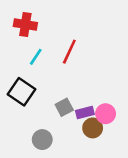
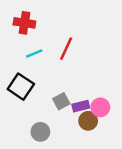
cyan line: (36, 57) -> (34, 54), turned 35

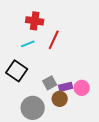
red cross: (24, 23) -> (35, 21), moved
brown circle: (88, 121) -> (60, 99), moved
gray circle: (40, 132) -> (33, 108), size x1.5

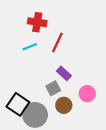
black square: (17, 71) -> (18, 104), moved
purple rectangle: (66, 87) -> (64, 73), moved, turned 56

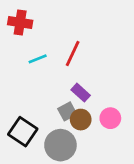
red cross: (37, 22) -> (20, 23), moved
brown circle: (64, 105) -> (81, 120), moved
gray circle: (35, 115) -> (60, 145), moved

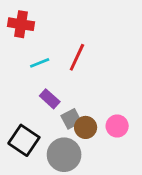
purple rectangle: (81, 93) -> (50, 99), moved

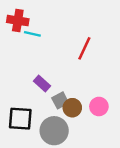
red line: (77, 57) -> (84, 48), moved
cyan line: (40, 63) -> (32, 34), moved, turned 35
black square: (24, 140) -> (20, 119), turned -30

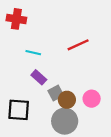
cyan line: (32, 34) -> (33, 53), moved
red line: (84, 48) -> (78, 45), turned 40
gray circle: (54, 131) -> (65, 121), moved

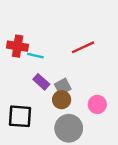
red cross: (16, 19) -> (18, 46), moved
gray square: (56, 93) -> (63, 87), moved
brown circle: (67, 100) -> (62, 100), moved

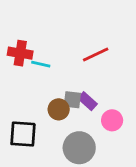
purple rectangle: (41, 82) -> (87, 101), moved
gray square: (63, 87) -> (72, 100), turned 35
brown circle: (62, 100) -> (59, 109), moved

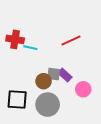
gray circle: (79, 148) -> (48, 105), moved

